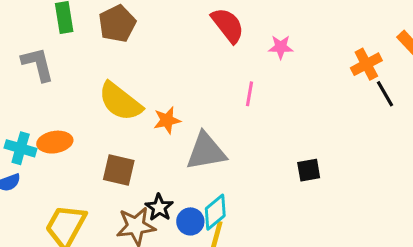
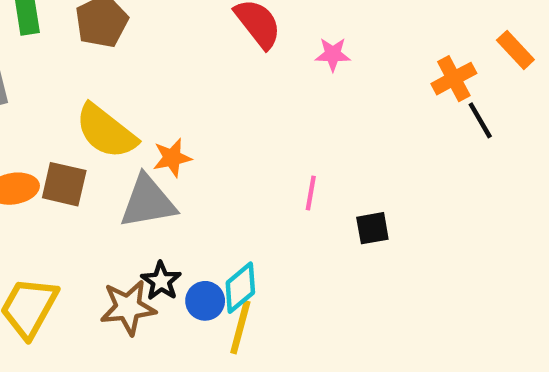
pink line: (250, 94) -> (311, 193), moved
gray triangle: (206, 151) -> (148, 202), moved
brown square: (119, 170) -> (64, 184), moved

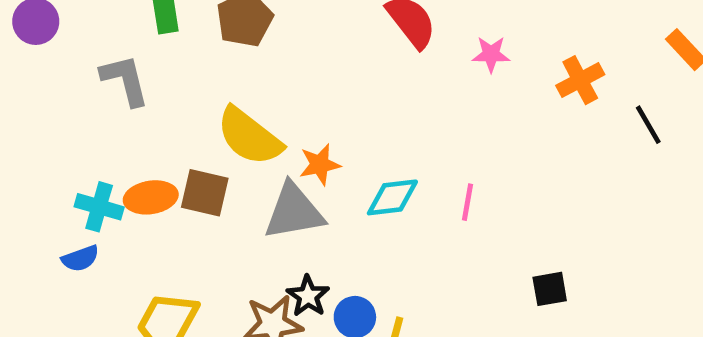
orange cross: (454, 79) -> (580, 80), moved
black square: (372, 228) -> (550, 289), moved
cyan diamond: (240, 288) -> (392, 197), moved, turned 33

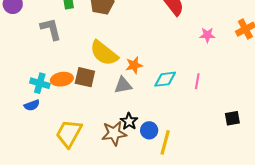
pink star: (491, 54) -> (207, 35), moved
gray triangle: (294, 211) -> (123, 85), size x0.7

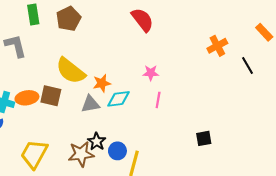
pink star: (207, 35) -> (151, 73), moved
cyan diamond: (165, 79) -> (118, 99), moved
pink line: (197, 81) -> (158, 100), moved

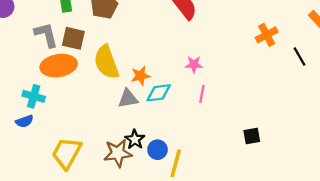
yellow semicircle: (71, 71) -> (106, 62), turned 32
brown square: (51, 96) -> (73, 38), moved
orange ellipse: (27, 98) -> (59, 66), moved, size x1.4

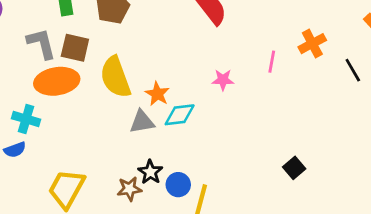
orange star: (140, 76) -> (157, 94), turned -30
pink line: (202, 94) -> (272, 62), moved
black square: (252, 136) -> (294, 168), turned -30
brown star: (118, 153) -> (129, 189), size x0.7

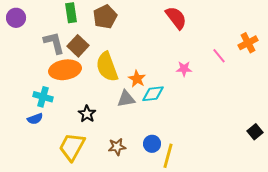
brown square: (75, 48) -> (78, 46), turned 30
pink line: (272, 62) -> (219, 56), turned -49
black square: (294, 168) -> (255, 132), moved
black star: (150, 172) -> (87, 114), moved

